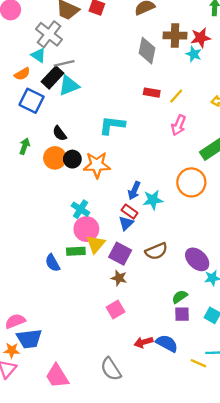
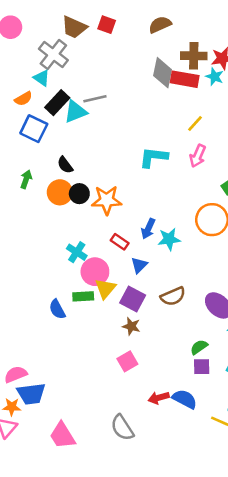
gray line: (64, 63) -> (95, 99), moved
red rectangle: (152, 93) -> (185, 79), moved, size x1.5
cyan L-shape: (112, 125) -> (153, 157), moved
cyan cross: (81, 209) -> (77, 252), moved
red rectangle: (130, 212) -> (120, 242), moved

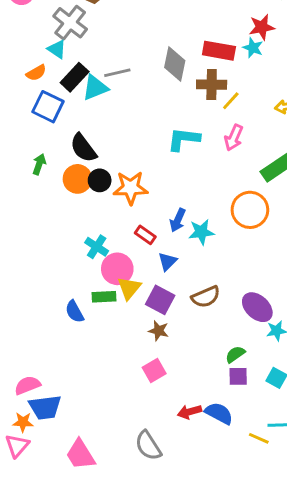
brown cross: (194, 56) -> (212, 85), moved
gray diamond: (163, 73) -> (175, 64), moved
black semicircle: (65, 165) -> (83, 148), size x1.5

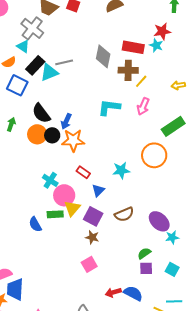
blue arrow: (178, 220) -> (66, 121), moved
blue trapezoid: (45, 407) -> (15, 289), turned 100

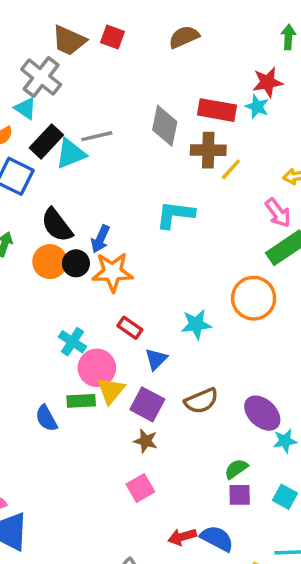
pink arrow: (143, 106) -> (278, 213), moved, turned -60

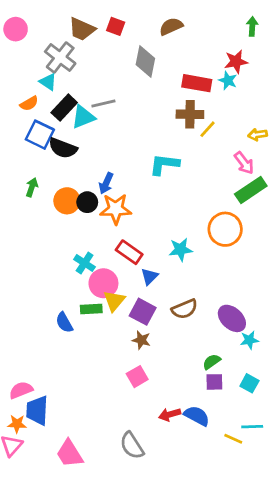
gray diamond: (165, 126) -> (145, 62), moved
black semicircle: (57, 225) -> (63, 148), moved, turned -32
red rectangle: (130, 328) -> (129, 252), size x1.4

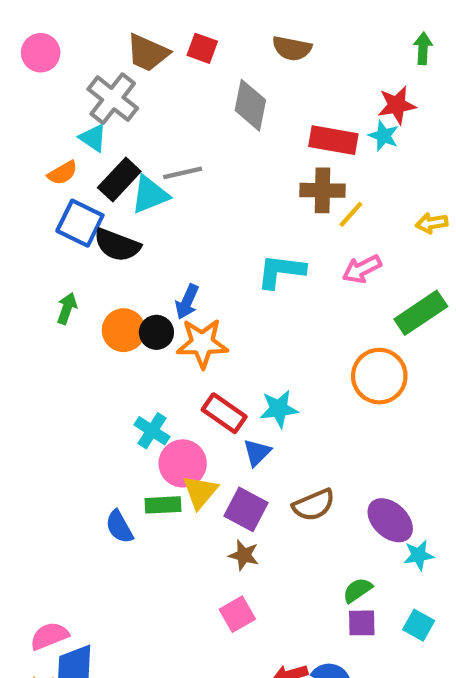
brown semicircle: (171, 26) -> (292, 48), turned -145
pink arrow: (244, 163) -> (362, 269), moved, turned 100
cyan star: (181, 249) -> (279, 409), moved

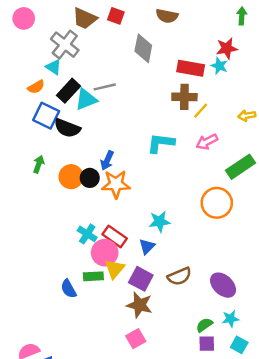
red rectangle: (224, 413) -> (115, 236), moved
brown star: (244, 555) -> (140, 305), size x1.5
cyan star: (419, 555) -> (230, 319), moved

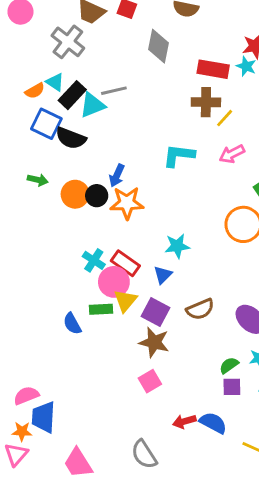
cyan triangle: (54, 67) -> (55, 82), moved
green arrow: (39, 164) -> (38, 180), turned 84

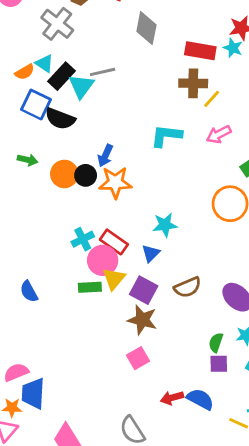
cyan triangle: (92, 105) -> (81, 86), turned -32
cyan cross: (94, 260) -> (83, 239), turned 30
blue semicircle: (72, 324) -> (29, 292), moved
green semicircle: (229, 365) -> (216, 343), turned -36

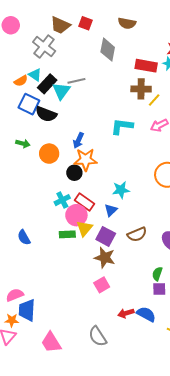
black circle: (86, 175) -> (74, 173), moved

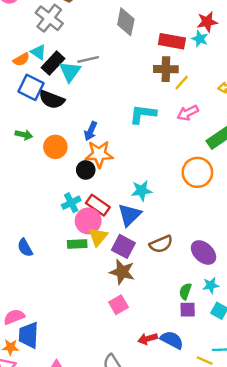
blue triangle: (111, 210) -> (129, 215), size x1.5

